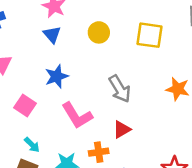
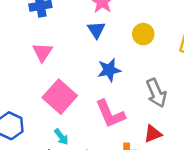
blue star: (57, 76) -> (109, 70), moved
pink square: (25, 105) -> (60, 97), size x1.5

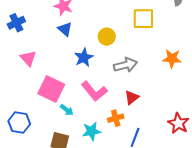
yellow circle: (143, 34) -> (107, 37), moved
gray arrow: (156, 93) -> (125, 65), turned -65
cyan arrow: (61, 137) -> (67, 110), moved

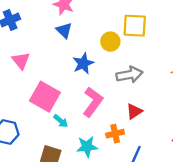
yellow square: (143, 19) -> (135, 26), moved
pink L-shape: (94, 91) -> (93, 102), turned -108

